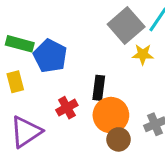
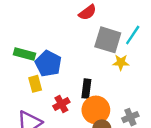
gray square: (126, 26) -> (108, 40), turned -32
yellow rectangle: (15, 82) -> (35, 84), moved

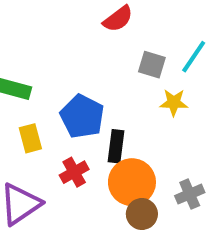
gray square: (108, 40) -> (152, 65), size x0.6
blue pentagon: (48, 64) -> (82, 116), moved

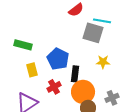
cyan line: (194, 57) -> (102, 21), moved, turned 66
gray square: (152, 65) -> (93, 33), size x1.5
yellow star: (174, 102) -> (103, 62), moved

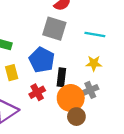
cyan line: (102, 21) -> (95, 34), moved
gray square: (93, 33) -> (54, 29), moved
gray cross: (112, 98) -> (90, 90), moved

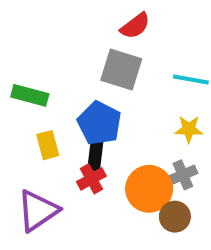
black rectangle: (61, 77) -> (95, 155), moved
brown circle: (76, 117) -> (175, 217), moved

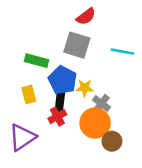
green rectangle: (30, 95) -> (37, 61), moved
yellow star: (189, 129) -> (85, 88), moved
gray cross: (183, 175) -> (102, 104), moved, turned -30

